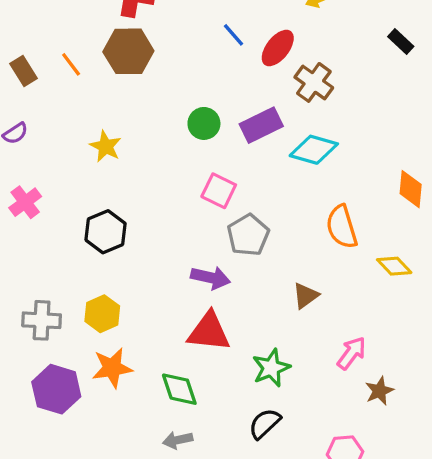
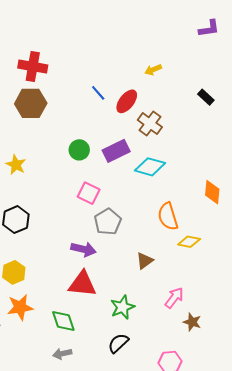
yellow diamond: (394, 266) -> (189, 242), moved, turned -35
brown star: (379, 391) -> (192, 322), turned -30

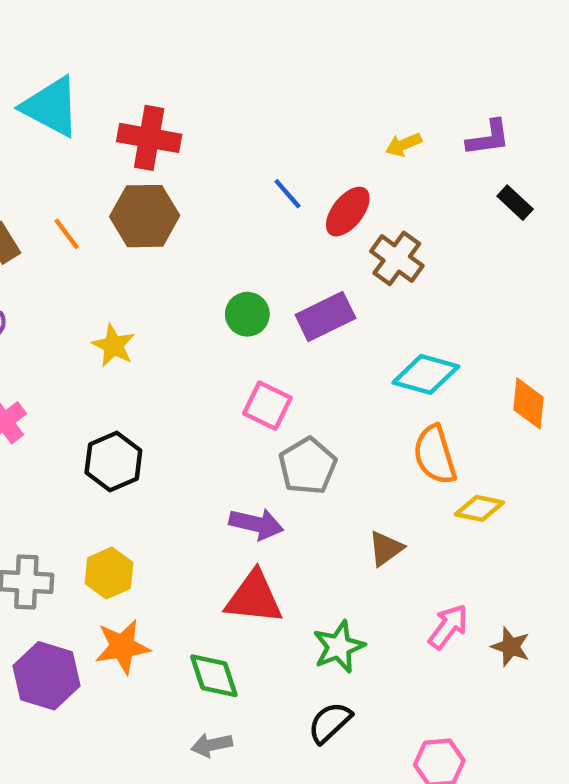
purple L-shape: (209, 29) -> (488, 138), moved
cyan diamond: (150, 167) -> (426, 374), moved
brown star: (192, 322) -> (511, 647), moved

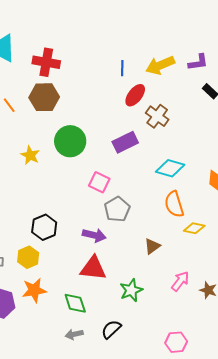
yellow arrow: (404, 145) -> (160, 65), size x1.8
blue line: (287, 194) -> (122, 68), moved, turned 42
green circle: (247, 314) -> (70, 141), moved, size x1.6
black hexagon: (113, 461) -> (44, 227), moved
black semicircle: (330, 723) -> (111, 329), moved

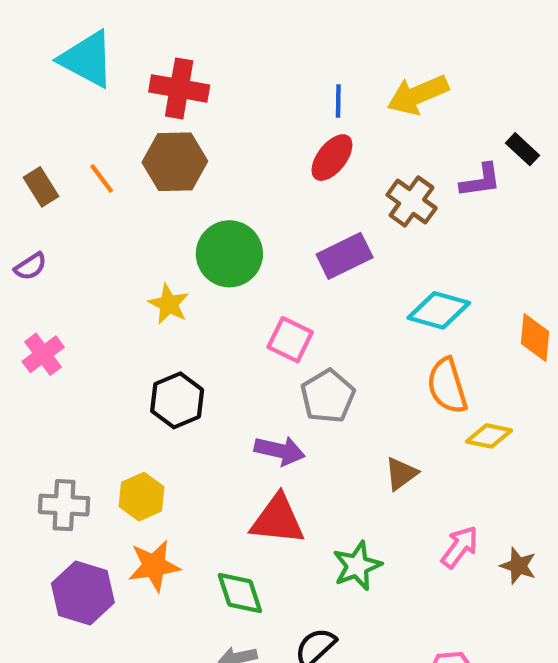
purple L-shape: (198, 62) -> (481, 181), moved
red ellipse: (135, 95) -> (332, 158), moved
yellow star: (30, 155) -> (169, 304), moved
black hexagon: (44, 227) -> (177, 400), moved

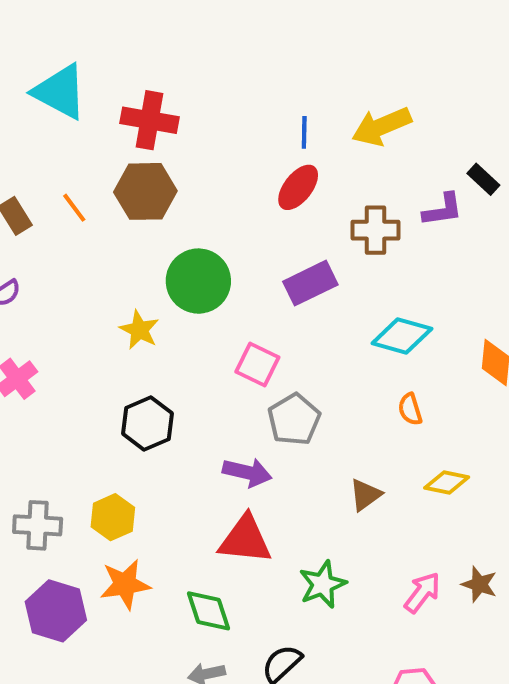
brown cross: (412, 201) -> (375, 230), turned -36
orange semicircle: (447, 386) -> (410, 409), size x0.6
yellow diamond: (489, 436) -> (447, 483), moved
pink arrow: (460, 547) -> (422, 592), moved

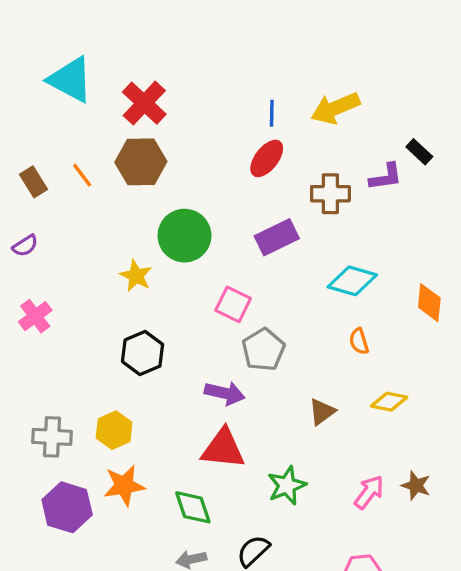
red cross: (149, 120) -> (144, 103), turned 33

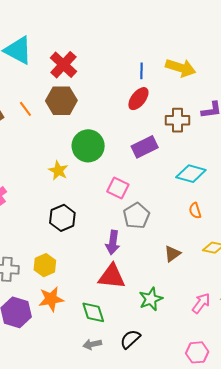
yellow arrow: (335, 108) -> (181, 68), turned -140
purple arrow: (225, 393) -> (113, 243), turned 85

